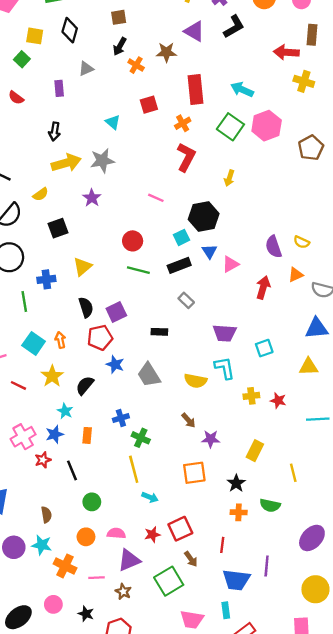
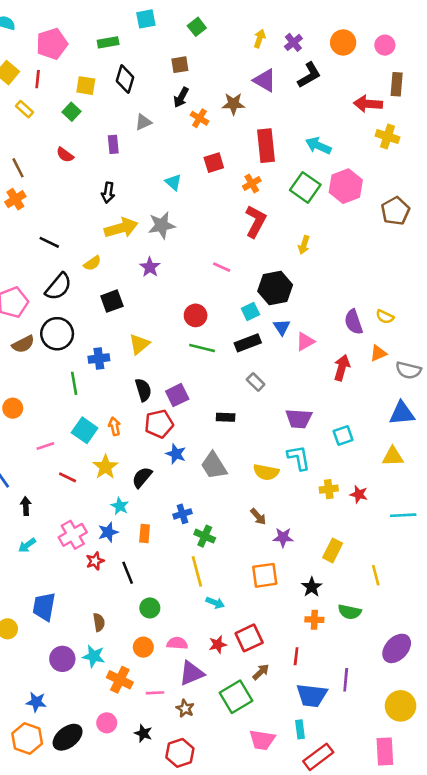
brown arrow: (191, 559) -> (261, 672), turned -98

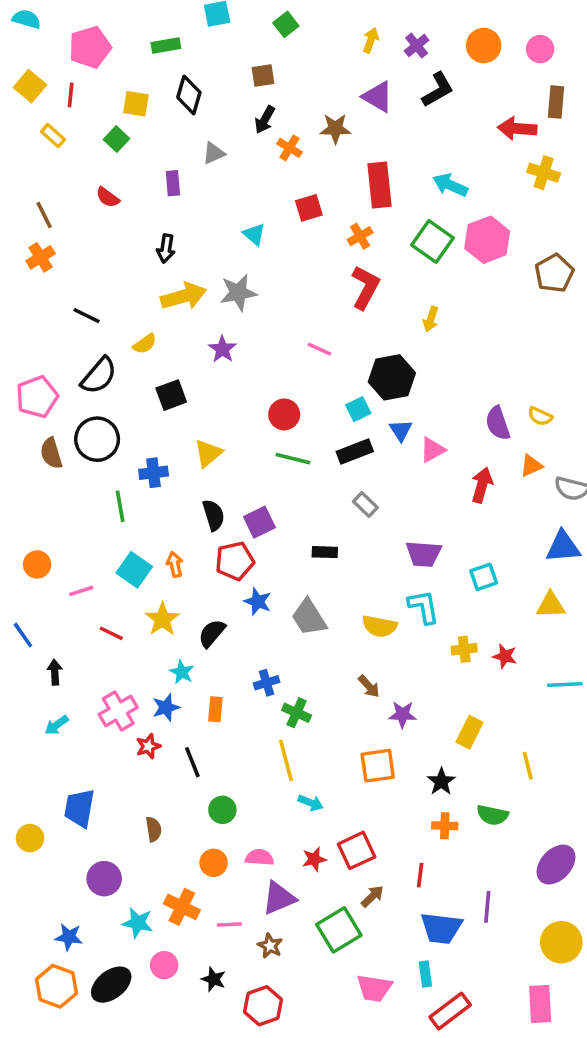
brown semicircle: (23, 344) -> (51, 453), turned 100
orange circle: (13, 408) -> (37, 564), moved
cyan star: (94, 656) -> (138, 923), moved

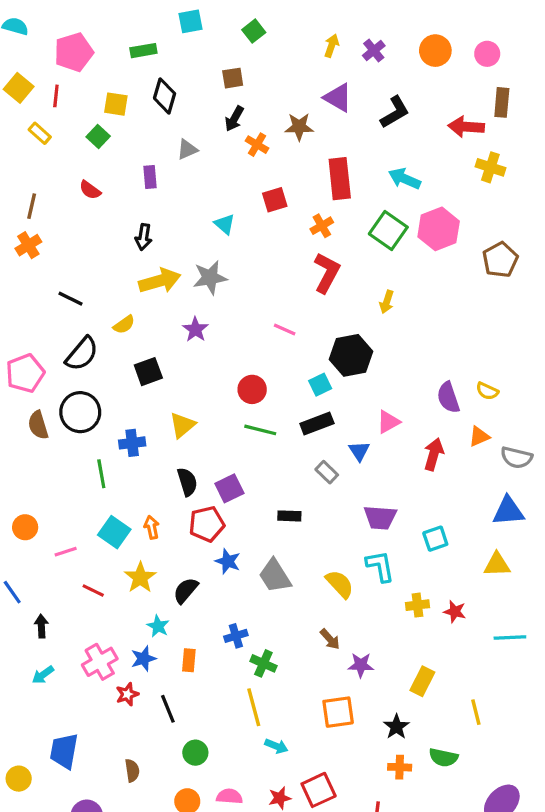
black L-shape: (438, 90) -> (395, 112), moved
brown line: (44, 215) -> (32, 206), turned 40
blue triangle: (401, 430) -> (359, 451), moved
yellow semicircle: (379, 626) -> (340, 584), turned -144

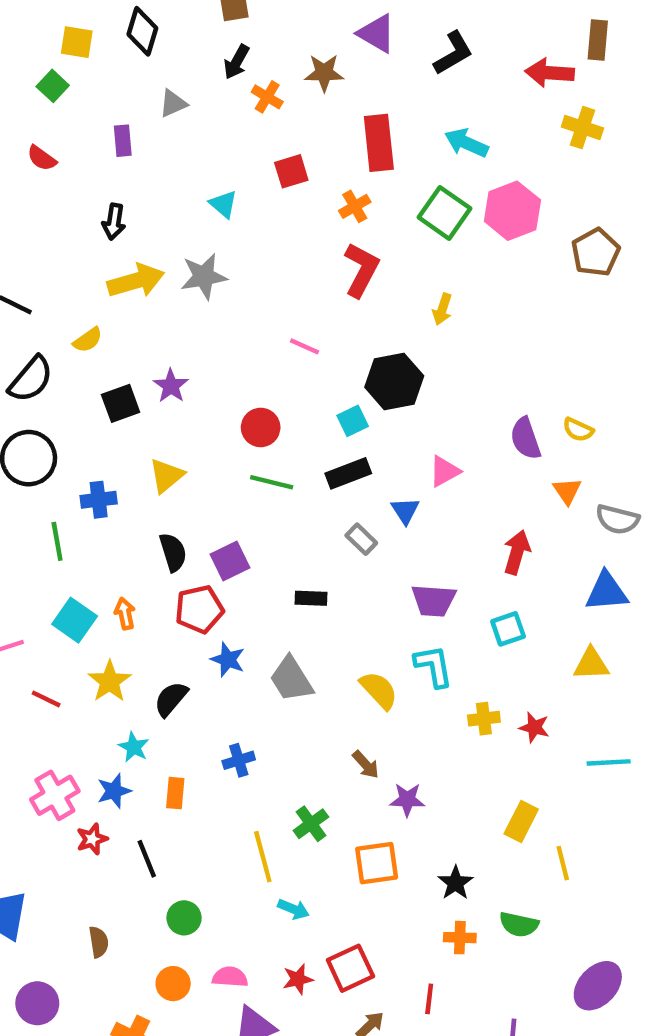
purple star: (195, 329) -> (171, 386), moved
orange triangle: (479, 436) -> (567, 491), turned -40
red arrow: (434, 454) -> (517, 552), moved
green cross: (263, 663) -> (311, 824), moved, turned 30
yellow rectangle: (422, 681) -> (521, 822), moved

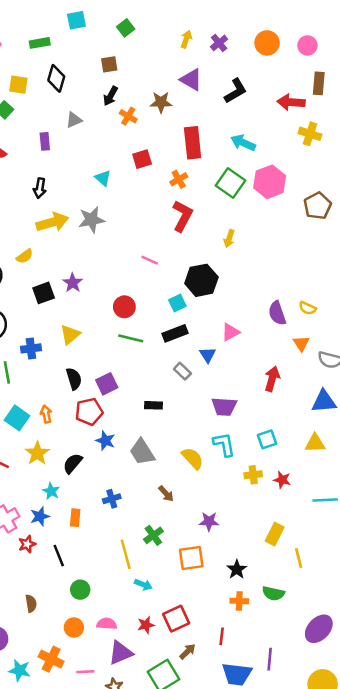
cyan square: (508, 629) -> (267, 439), moved
brown arrow: (366, 765) -> (166, 494), moved

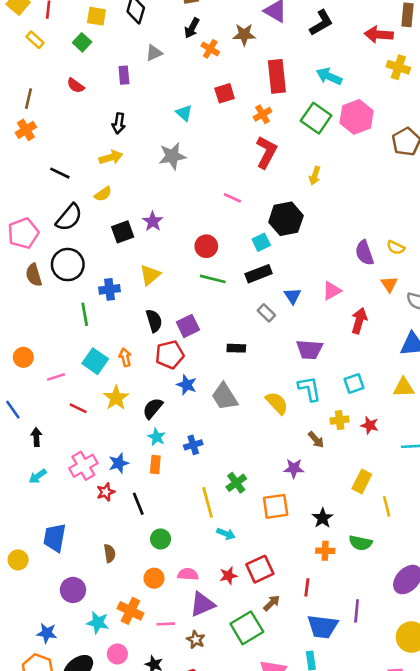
yellow arrow: (52, 222) -> (111, 157), moved, size x0.7
pink triangle: (230, 332) -> (332, 291), moved
cyan star: (51, 491) -> (157, 437), moved
brown arrow: (166, 494) -> (316, 440), moved

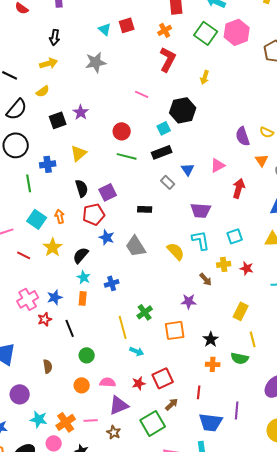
red square: (225, 93) -> (127, 25), moved
yellow line: (387, 506) -> (253, 339), moved
orange cross: (130, 611) -> (66, 422), moved, turned 30

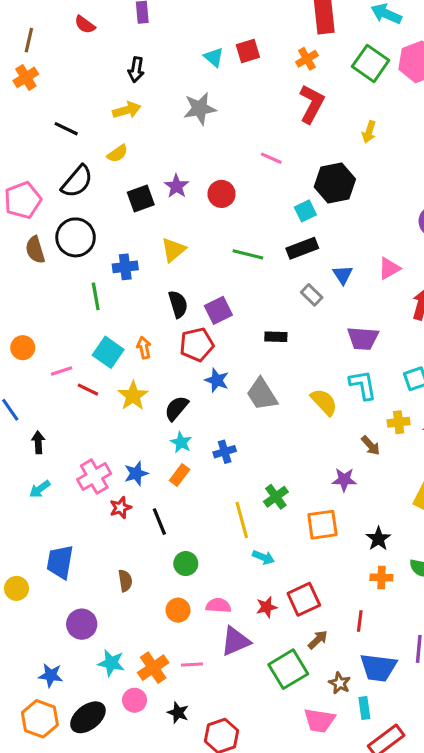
red circle: (122, 131) -> (222, 194), moved
red line: (24, 255) -> (88, 390), moved
orange rectangle: (83, 298) -> (180, 475), turned 32
brown star: (114, 432) -> (340, 683), moved

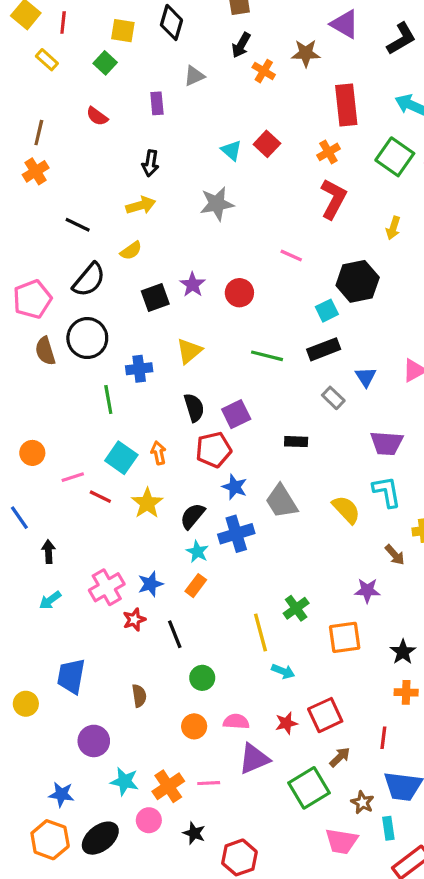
red square: (248, 51) -> (267, 144), turned -30
blue cross: (225, 452) -> (236, 534), moved, size x1.5

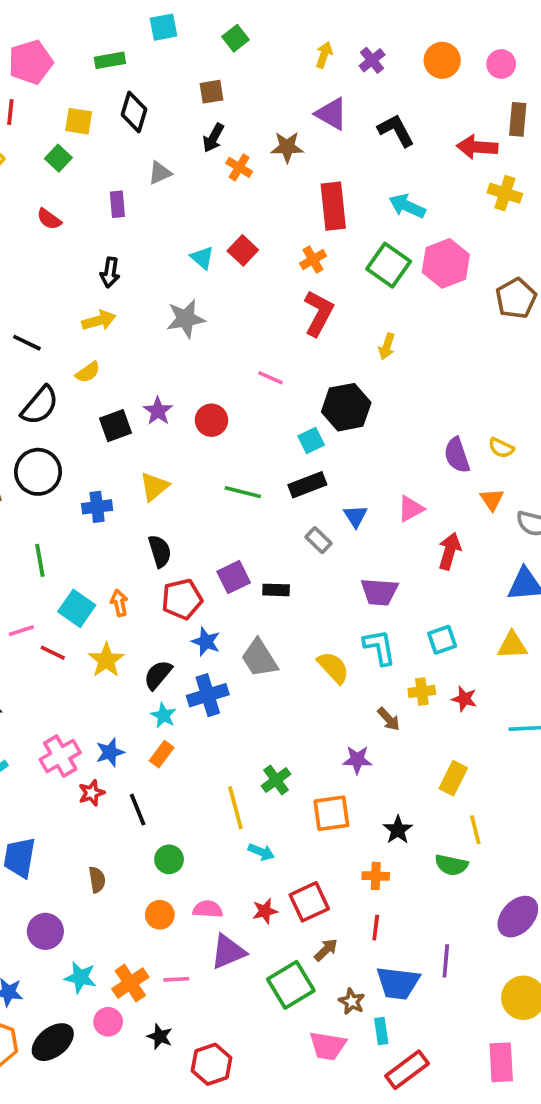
black L-shape: (401, 39) -> (396, 130), turned -88
green line: (108, 400) -> (40, 560), moved
purple square: (236, 414) -> (234, 577), moved
orange cross: (406, 692) -> (376, 876), moved

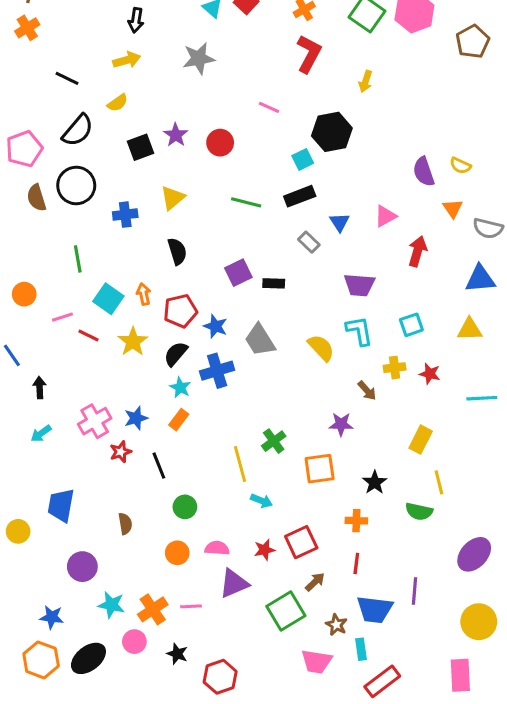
red pentagon: (182, 599) -> (180, 311), moved

